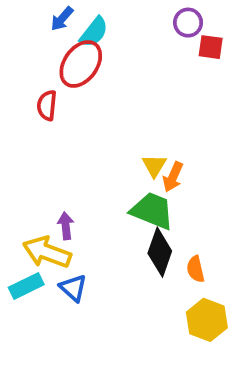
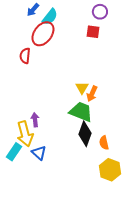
red square: (211, 47) -> (93, 32), moved
yellow arrow: (47, 252) -> (25, 134), turned -125
cyan rectangle: (26, 286) -> (14, 152), turned -30

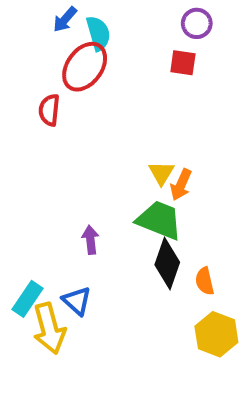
cyan semicircle: (50, 17) -> (98, 33), turned -54
purple arrow: (35, 120) -> (90, 240), moved
yellow arrow: (25, 134) -> (49, 328), moved

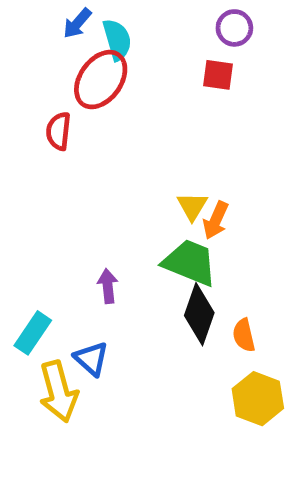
cyan rectangle: (28, 299) -> (33, 333), moved

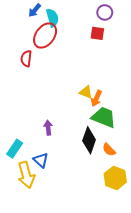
yellow triangle: (192, 206) -> (86, 92), turned -40
green trapezoid: (190, 263) -> (104, 117), moved
orange semicircle: (244, 335) -> (109, 150), turned -32

